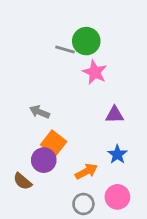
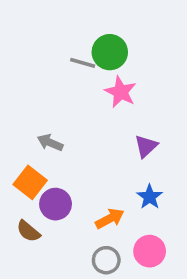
purple triangle: (115, 115) -> (146, 146), turned -42
orange square: (54, 143) -> (30, 182), moved

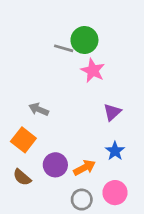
purple circle: (56, 204) -> (55, 165), moved

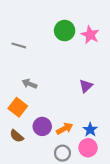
gray line: (64, 48) -> (19, 45), moved
pink star: (93, 71) -> (90, 35), moved
blue star: (115, 151) -> (90, 130), moved

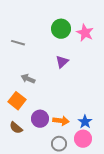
purple triangle: (86, 86) -> (62, 62), moved
orange arrow: (65, 129) -> (61, 121), turned 35

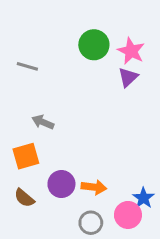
purple triangle: (62, 62) -> (128, 77), moved
orange square: (17, 101) -> (26, 156), turned 36
blue star: (85, 122) -> (143, 198), moved

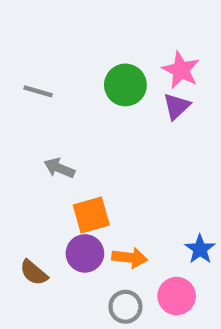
green circle: (94, 45) -> (125, 85), moved
orange square: (26, 156) -> (91, 215), moved
blue star: (143, 198) -> (200, 249), moved

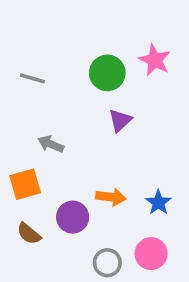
purple triangle: (177, 106) -> (120, 120), moved
orange square: (91, 215) -> (25, 184), moved
blue star: (200, 249) -> (158, 203), moved
orange arrow: (130, 258) -> (111, 197), moved

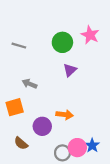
blue star: (158, 203) -> (92, 145), moved
brown semicircle: (29, 234) -> (21, 143), moved
pink circle: (151, 254) -> (77, 148), moved

